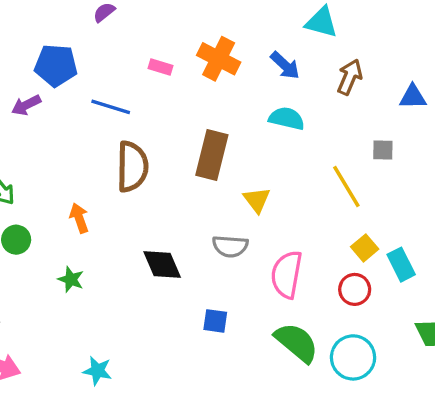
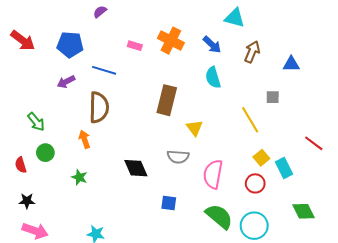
purple arrow: (26, 105) -> (66, 82), moved
cyan semicircle: (287, 118) -> (213, 78), turned -120
brown semicircle: (132, 167) -> (99, 107), moved

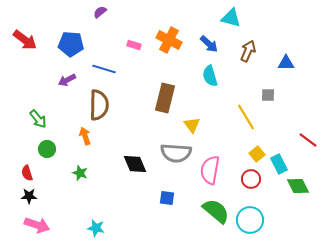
gray semicircle: (178, 157) -> (176, 153), size x1.4
red semicircle: (21, 165) -> (27, 173), moved
green diamond: (304, 211) -> (298, 186), moved

